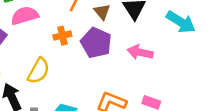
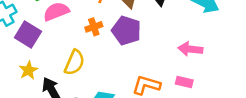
pink arrow: (140, 52) -> (190, 49), moved

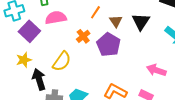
orange cross: (94, 27) -> (83, 36), turned -32

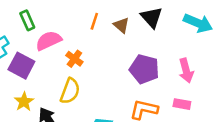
orange cross: (83, 36) -> (74, 59), moved
purple pentagon: (109, 45) -> (144, 69), moved
pink arrow: (156, 70) -> (186, 71), turned -108

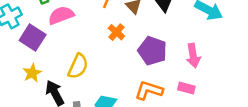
orange cross: (74, 59) -> (116, 32), moved

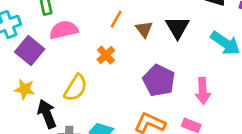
orange cross: (116, 32) -> (106, 55), moved
yellow star: (32, 73) -> (25, 89), turned 30

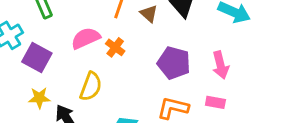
pink semicircle: (64, 30) -> (86, 38), moved

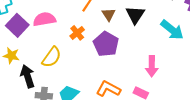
pink semicircle: (86, 38) -> (44, 19), moved
purple pentagon: (174, 63) -> (106, 44), moved

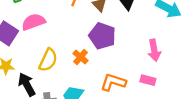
orange cross: (77, 33) -> (81, 57), moved

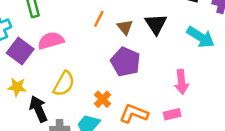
orange cross: (81, 57) -> (103, 99), moved
pink rectangle: (148, 80) -> (172, 114), turned -32

